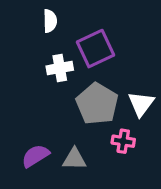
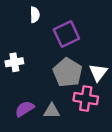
white cross: (60, 68) -> (14, 62), moved
pink cross: (123, 141) -> (86, 99), size x1.5

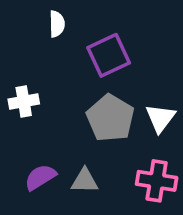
pink cross: (86, 99) -> (157, 181), moved

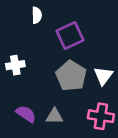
purple semicircle: (40, 177) -> (26, 114), turned 66

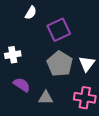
white semicircle: (37, 15) -> (31, 13), turned 32
purple semicircle: (26, 114) -> (22, 85), moved

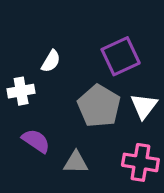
white semicircle: (31, 13) -> (51, 61), moved
purple square: (59, 30) -> (121, 56), moved

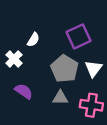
white cross: (21, 91) -> (14, 59), turned -35
gray triangle: (76, 162) -> (60, 98), moved

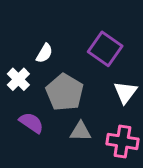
purple square: (79, 36) -> (105, 49), turned -30
gray pentagon: (65, 69) -> (65, 92), moved

